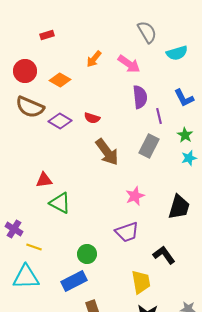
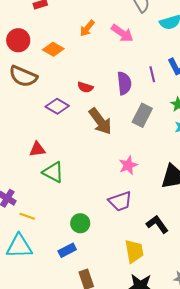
purple semicircle: (140, 97) -> (124, 83), moved
purple line: (159, 116) -> (152, 74), moved
purple diamond: (60, 121) -> (57, 106), moved
blue rectangle: (74, 281) -> (67, 250), size x0.7

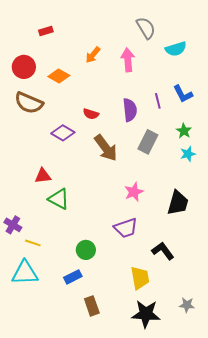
pink arrow: (122, 33) -> (128, 60), turned -130

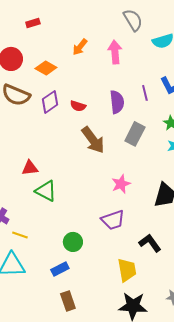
purple diamond: (63, 133) -> (50, 102), moved, turned -65
brown rectangle: (92, 306) -> (68, 301), moved

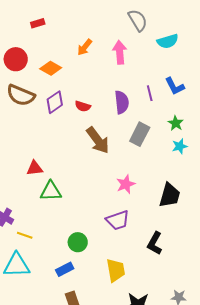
green triangle: (46, 191) -> (51, 191), turned -30
black L-shape: (150, 243) -> (155, 243), turned -115
yellow trapezoid: (127, 270) -> (116, 270), moved

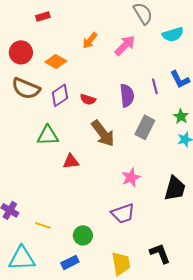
pink arrow: (120, 52) -> (125, 45), turned 50
red triangle: (35, 168) -> (71, 161), moved
green triangle: (51, 191) -> (48, 135), moved
yellow line: (25, 235) -> (43, 225), moved
black L-shape: (155, 243) -> (160, 253), moved, turned 130

